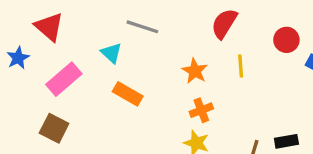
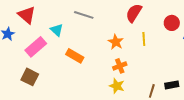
cyan triangle: (111, 53) -> (57, 30), moved

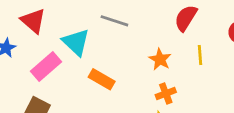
cyan triangle: (57, 30) -> (76, 42), size x1.5

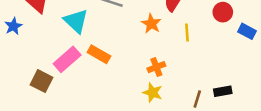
orange star: (160, 59) -> (151, 24), moved
pink rectangle: (46, 66) -> (67, 59), moved

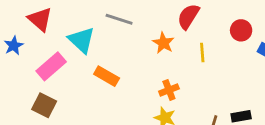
pink rectangle: (67, 59) -> (51, 66), moved

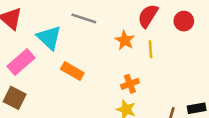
red circle: (241, 30) -> (184, 21), moved
yellow line: (202, 53) -> (150, 49), moved

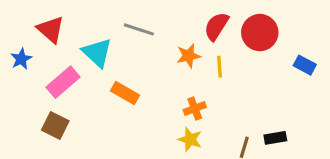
red circle: (184, 21) -> (260, 33), size x1.5
orange star: (125, 40) -> (189, 56), turned 30

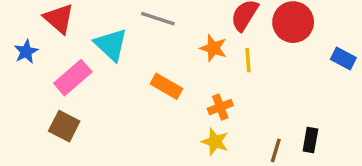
orange star: (189, 56) -> (213, 48), turned 30
orange rectangle: (125, 93) -> (166, 86), moved
black rectangle: (275, 138) -> (310, 140), turned -70

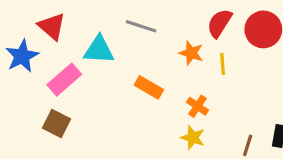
cyan triangle: (111, 45) -> (99, 50), turned -40
blue star: (26, 52) -> (22, 56), size x1.5
orange cross: (220, 107) -> (198, 106), turned -35

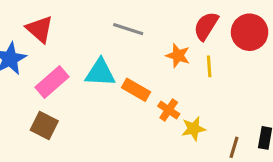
cyan triangle: (99, 50) -> (100, 73), moved
orange cross: (198, 106) -> (169, 110), moved
yellow star: (193, 138) -> (194, 129), moved, turned -30

